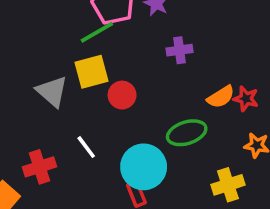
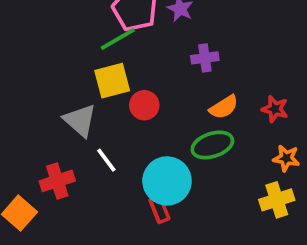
gray triangle: (52, 91) -> (80, 120), moved
orange semicircle: (221, 97) -> (224, 107), moved
yellow cross: (228, 185) -> (277, 200), moved

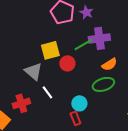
green line: (118, 39) -> (83, 44), moved
purple cross: (205, 58) -> (99, 38), size x1.5
cyan circle: (167, 181) -> (79, 103), size x0.6

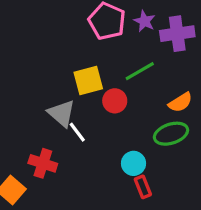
purple cross: (99, 38) -> (177, 34), moved
white line: (47, 92) -> (77, 132), moved
red cross: (21, 103) -> (43, 163), turned 36
red rectangle: (75, 118) -> (143, 187), moved

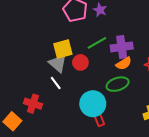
purple cross: (177, 34) -> (122, 47), moved
gray triangle: (62, 113) -> (58, 63), moved
cyan circle: (133, 163) -> (93, 104), size x1.6

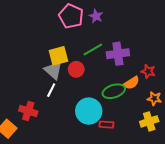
orange semicircle: (124, 63) -> (131, 83), moved
white line: (56, 83) -> (51, 90), turned 64
red rectangle: (99, 119) -> (106, 125), moved, turned -64

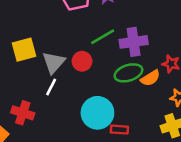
yellow square: (58, 56) -> (24, 50), moved
gray triangle: (53, 70) -> (54, 63), turned 30
green ellipse: (114, 91) -> (128, 73), moved

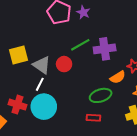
gray triangle: (54, 63) -> (42, 65), turned -36
green ellipse: (128, 73) -> (101, 95), moved
cyan circle: (97, 113) -> (44, 107), moved

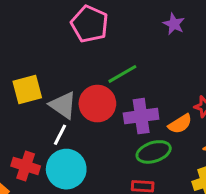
purple star: (83, 12) -> (174, 24), moved
purple cross: (105, 49) -> (141, 116), moved
red circle: (64, 64) -> (97, 104), size x1.5

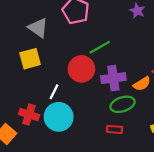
gray triangle: (63, 105) -> (38, 28), moved

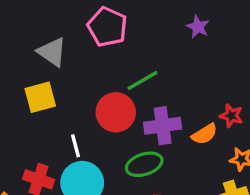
white line: (54, 92) -> (75, 146), turned -42
green ellipse: (123, 104) -> (144, 164), moved

